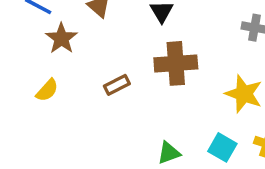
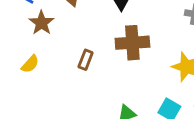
brown rectangle: (117, 85) -> (86, 60), turned -42

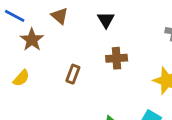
brown cross: (132, 43) -> (117, 58), size x0.7

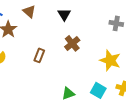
brown cross: (117, 58) -> (72, 43), turned -35

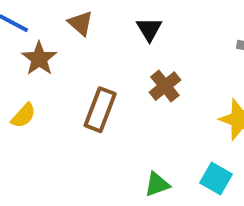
brown rectangle: (39, 55) -> (100, 110), size x1.5

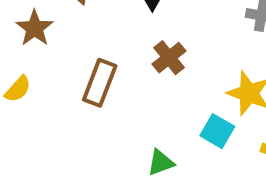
cyan square: (216, 178) -> (217, 131), moved

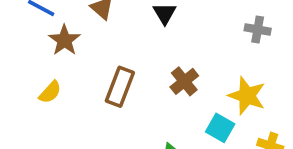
brown cross: (169, 58) -> (184, 81), moved

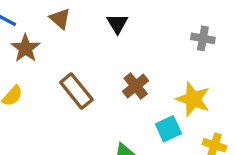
brown rectangle: (120, 87) -> (76, 91), turned -60
cyan square: (220, 128) -> (168, 129), turned 35

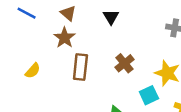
brown star: (25, 48) -> (64, 38), moved
brown rectangle: (76, 91) -> (80, 67), turned 45

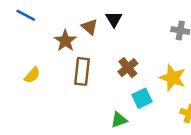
brown triangle: (68, 13) -> (90, 27), moved
cyan square: (149, 95) -> (142, 98), moved

